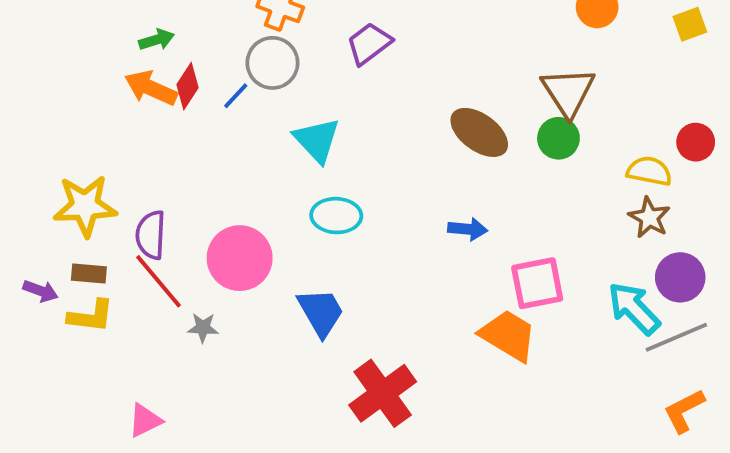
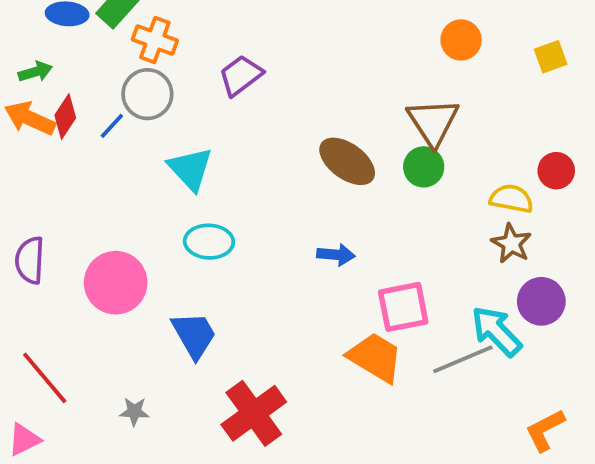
red line: (158, 281) -> (45, 378), moved
gray star: (203, 328) -> (134, 411), moved
gray line: (676, 337) -> (463, 359), moved

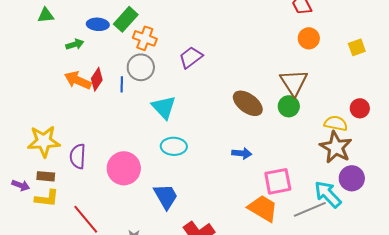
green arrow: (35, 72) -> (75, 44), moved
blue line: (112, 126) -> (122, 84), turned -42
brown star: (511, 243) -> (336, 147), size x1.5

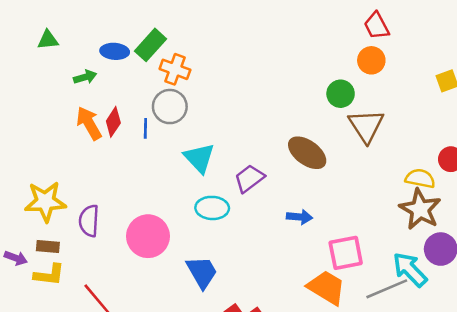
orange circle: (309, 38) -> (371, 60), moved
purple trapezoid: (191, 57) -> (249, 178), moved
orange arrow: (78, 80) -> (89, 123), turned 36
green circle: (289, 106) -> (341, 94), moved

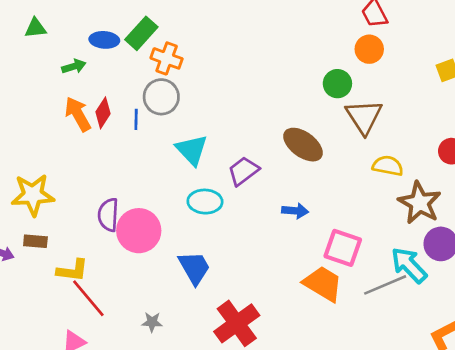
yellow semicircle: (420, 178) -> (388, 166), moved
purple semicircle: (89, 221) -> (108, 215), moved
pink square: (346, 253) -> (343, 248), turned 30
yellow L-shape: (49, 275) -> (73, 270), moved

